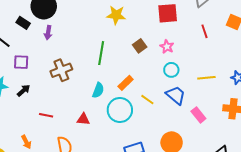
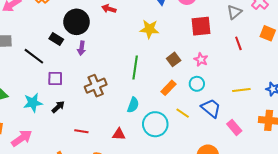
cyan circle: (171, 70) -> (197, 84), moved
orange rectangle: (126, 83) -> (168, 88), moved

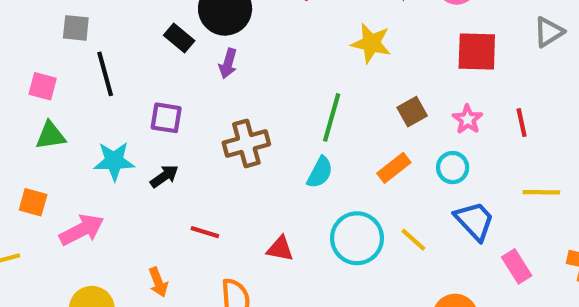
red line: (238, 43) -> (522, 123), moved
black line: (34, 56) -> (105, 74), moved, turned 30
cyan semicircle: (133, 105) -> (320, 172), moved
yellow line: (183, 113) -> (413, 240), moved

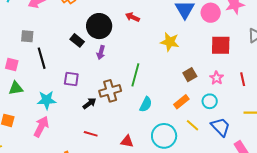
green line: (332, 117) -> (135, 75), moved
black arrow: (164, 176) -> (89, 103), moved
pink arrow: (82, 230) -> (41, 127), moved, turned -35
yellow line: (413, 240) -> (193, 125), moved

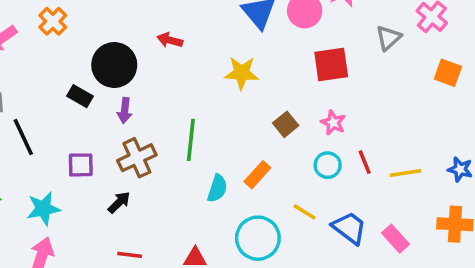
red line: (243, 79) -> (365, 162), moved
brown cross: (110, 91) -> (137, 158), moved
orange rectangle: (181, 102) -> (257, 175), moved
blue trapezoid: (221, 127) -> (349, 228), moved

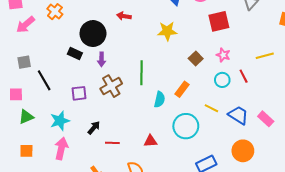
yellow line: (406, 173) -> (265, 56), moved
black arrow: (119, 202) -> (94, 128), moved

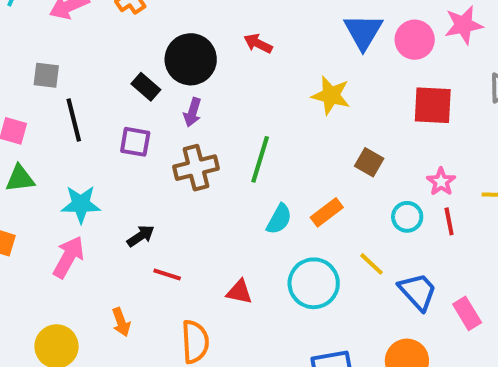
pink star: (223, 55) -> (441, 182), moved
brown square: (196, 59) -> (369, 162), turned -32
purple square: (79, 93) -> (135, 142), moved

